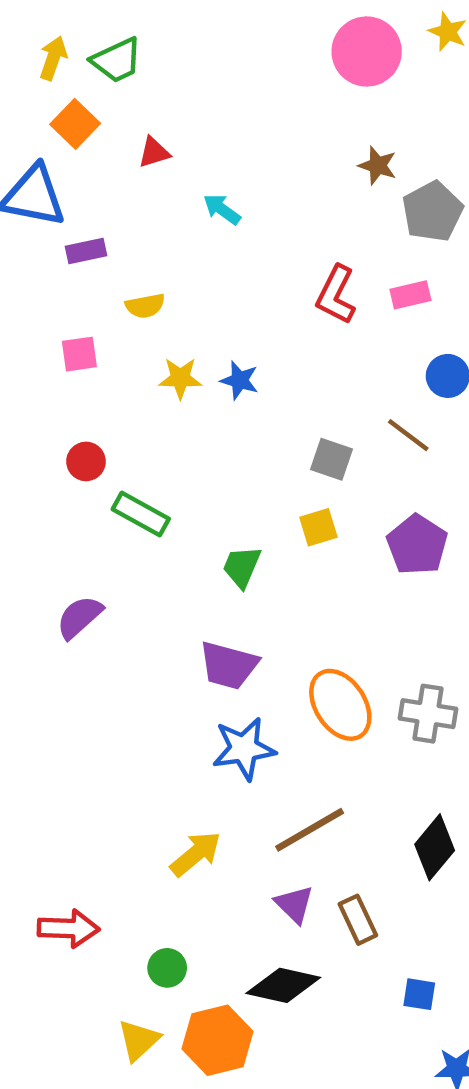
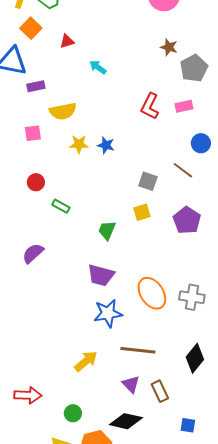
yellow semicircle: (145, 306) -> (63, 111), size x1.5
green rectangle: (141, 514) -> (61, 206), size x0.7
brown line: (310, 830) -> (138, 350), turned 36

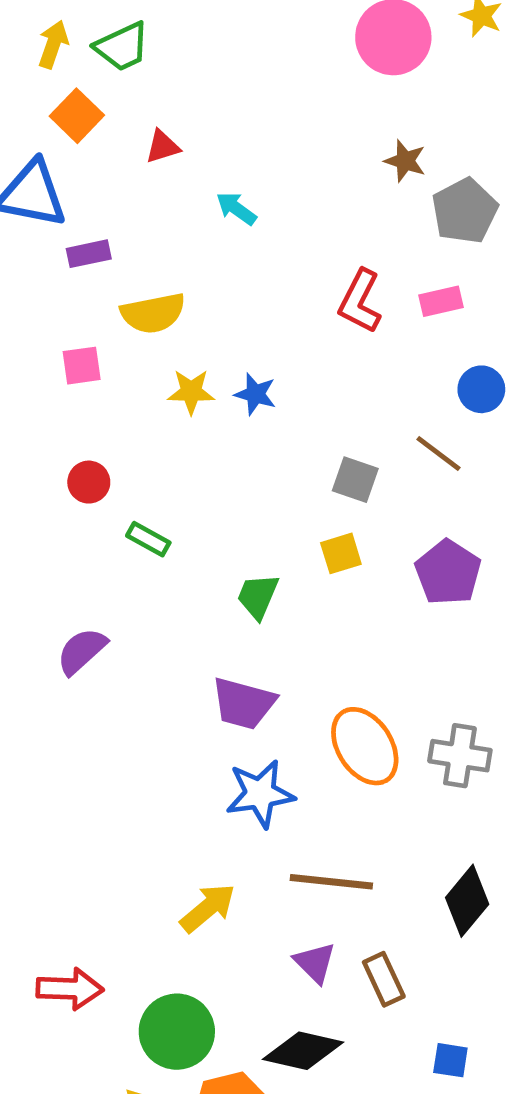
green circle: (73, 413) -> (177, 1032), size x1.8

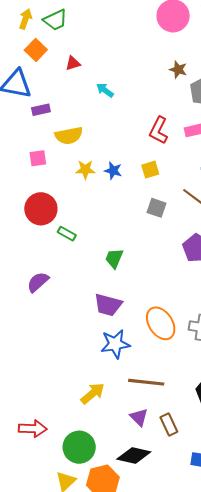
red circle: (89, 482) -> (41, 209), size x1.8
yellow square: (341, 553) -> (150, 170), moved

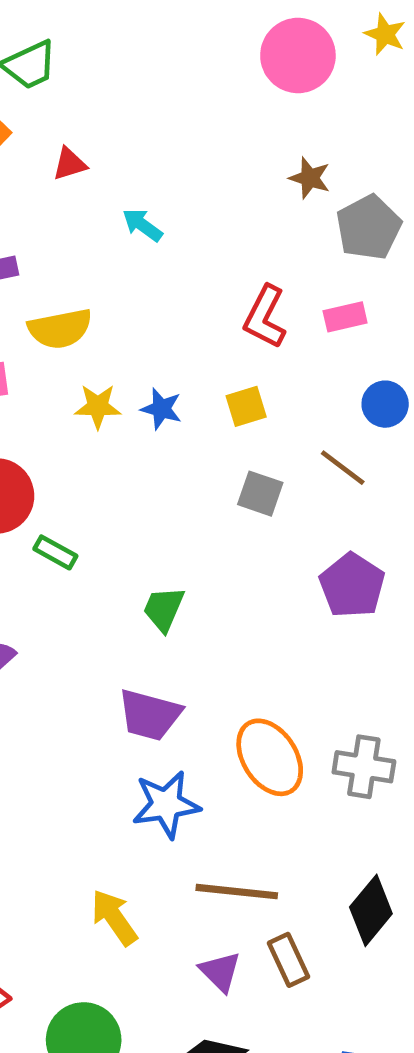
yellow arrow: (93, 394) -> (114, 917), turned -85
brown rectangle: (169, 424) -> (289, 960), moved

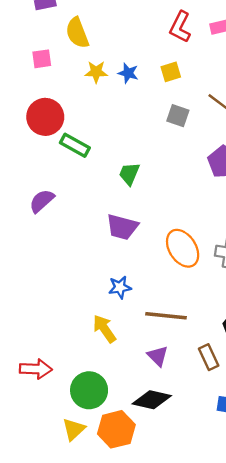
yellow semicircle: (60, 329) -> (77, 33), turned 80
green rectangle: (55, 552) -> (75, 145), size x1.4
blue star: (166, 804) -> (120, 287), moved, size x0.7
brown rectangle: (289, 960) -> (209, 357), moved

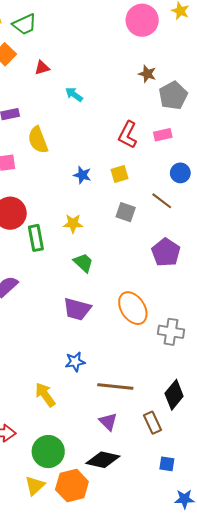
yellow star: (96, 72) -> (73, 223), moved
green rectangle: (75, 145) -> (36, 238), turned 50
green trapezoid: (129, 174) -> (83, 263), turned 110
orange ellipse: (183, 248) -> (133, 308), moved
yellow arrow: (104, 329) -> (45, 395), moved

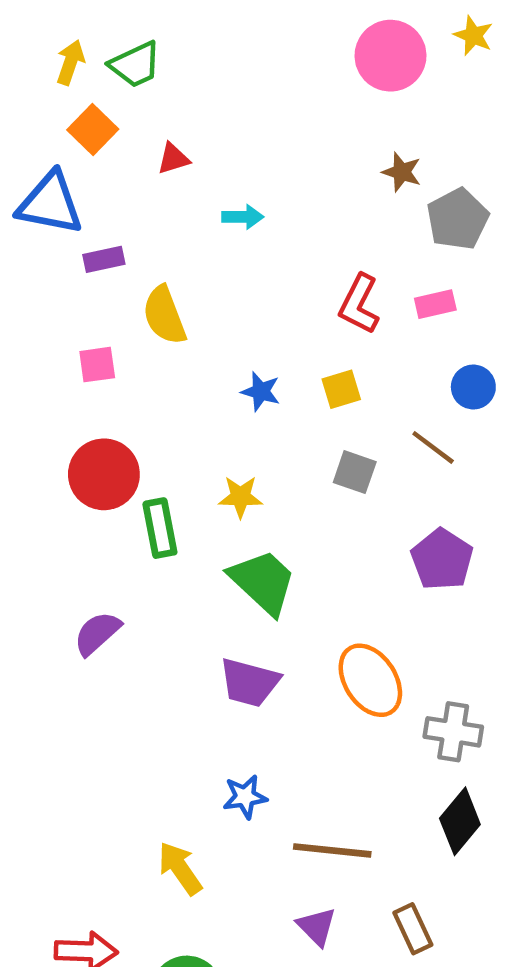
cyan arrow: (74, 95) -> (243, 217), turned 144
green trapezoid: (83, 263) -> (263, 582), size x1.6
black diamond: (174, 395) -> (460, 821), moved

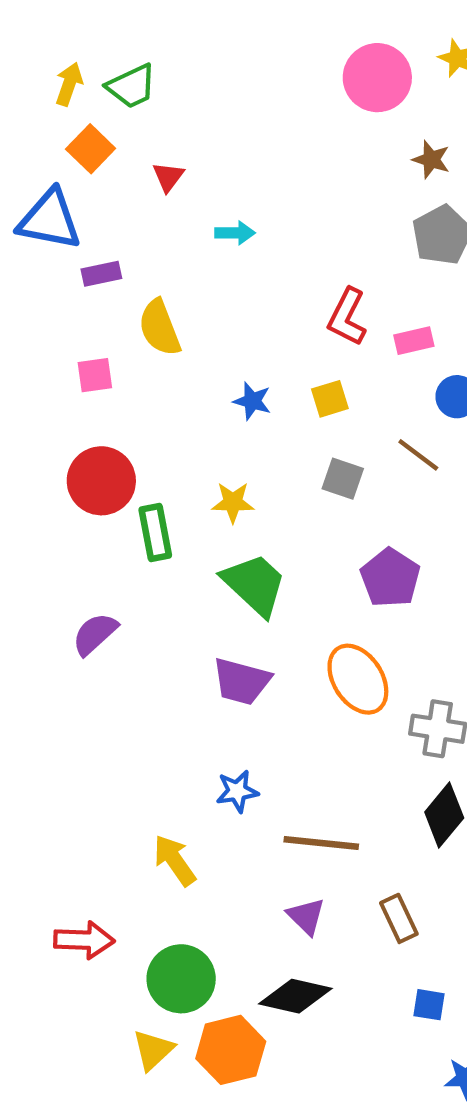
red triangle: (173, 159) -> (168, 177), turned -36
brown star: (402, 172) -> (431, 160), moved
pink rectangle: (435, 304) -> (414, 341), moved
purple pentagon: (442, 559) -> (390, 578), moved

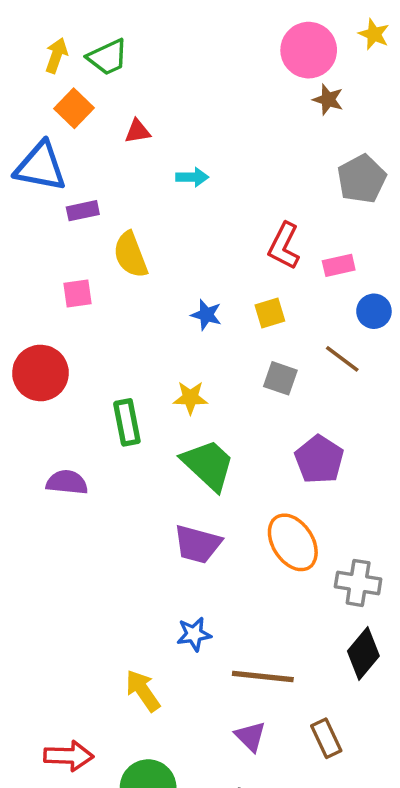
brown star: (431, 160) -> (328, 100), moved
red triangle: (168, 177) -> (138, 131), turned 44
red circle: (101, 481) -> (40, 373), moved
purple semicircle: (95, 634) -> (67, 482), moved, turned 48

